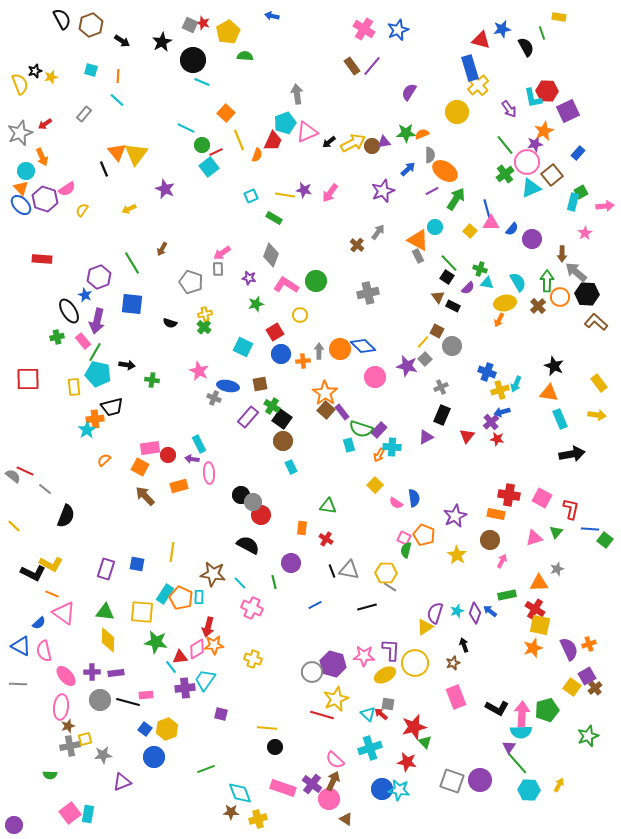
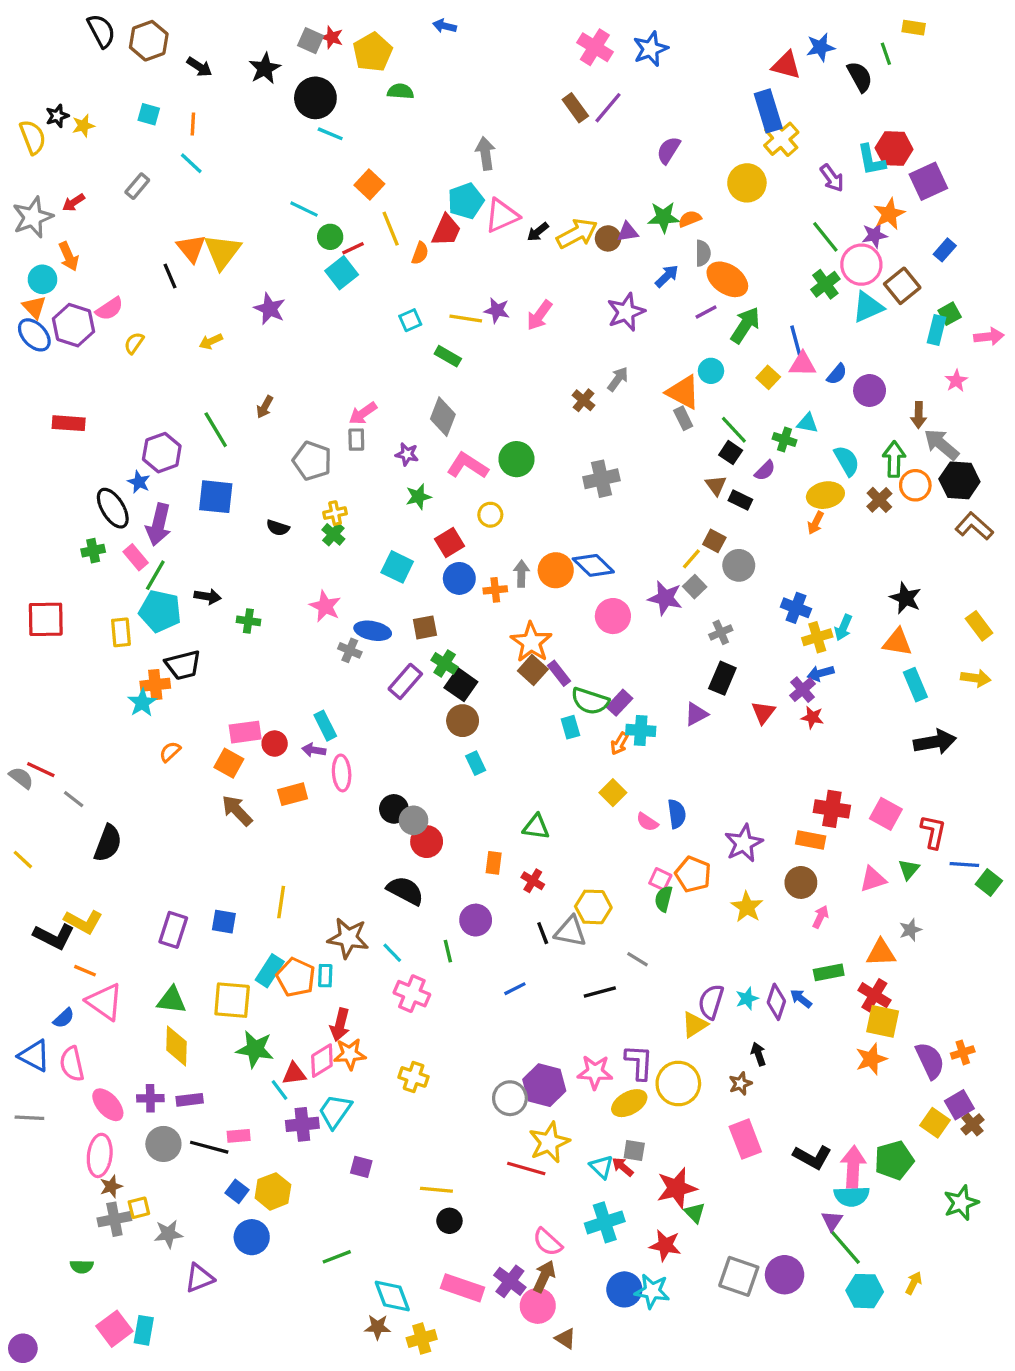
cyan triangle: (487, 283) -> (807, 423), moved
yellow hexagon: (386, 573) -> (593, 907), moved

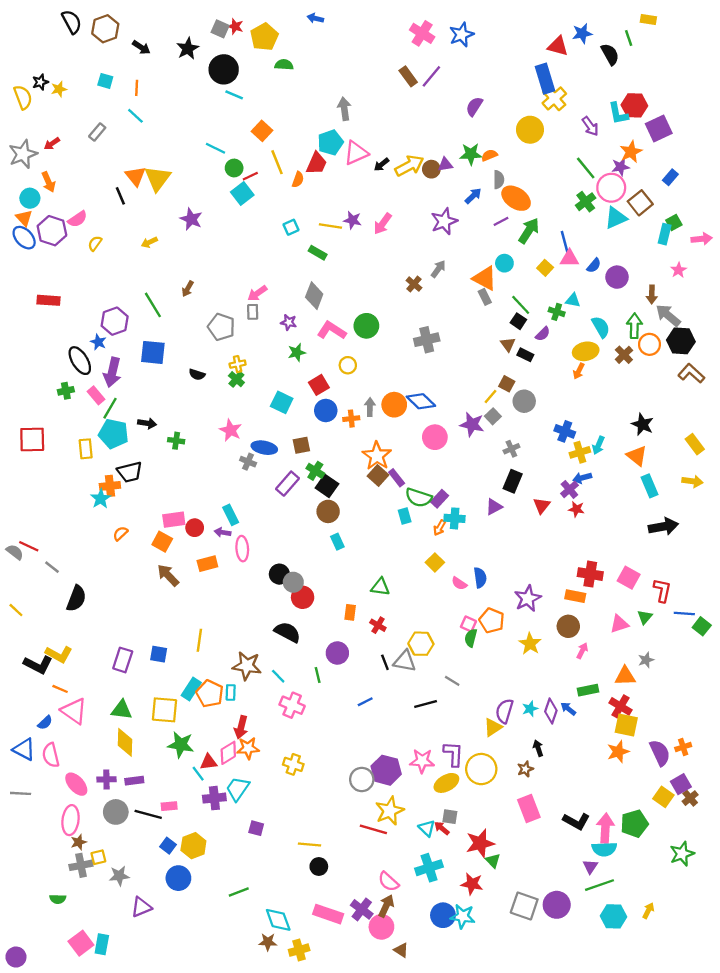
orange triangle: (897, 642) -> (637, 456), turned 30
green line: (845, 1247) -> (600, 885), turned -68

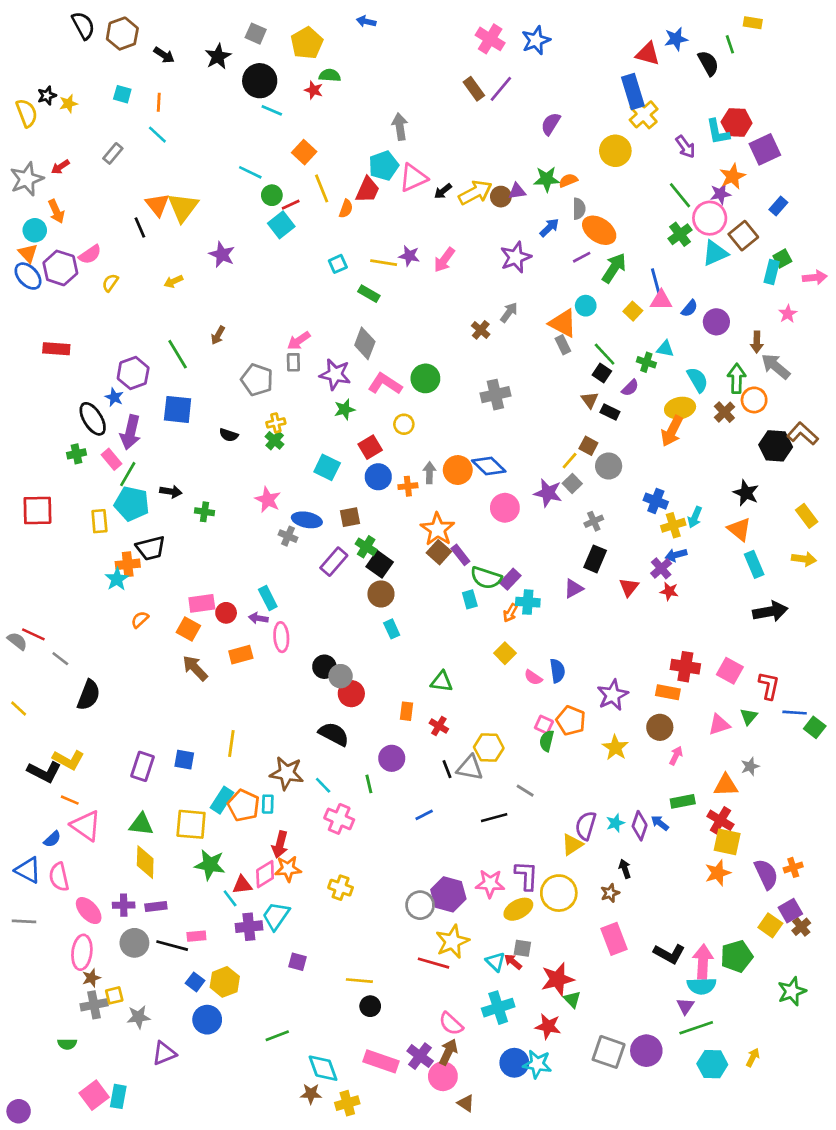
red star: (235, 26) -> (314, 90), moved
purple star: (289, 322) -> (335, 374), size x1.6
black hexagon: (681, 341) -> (776, 446), moved
orange arrow: (579, 371) -> (672, 431), size x1.6

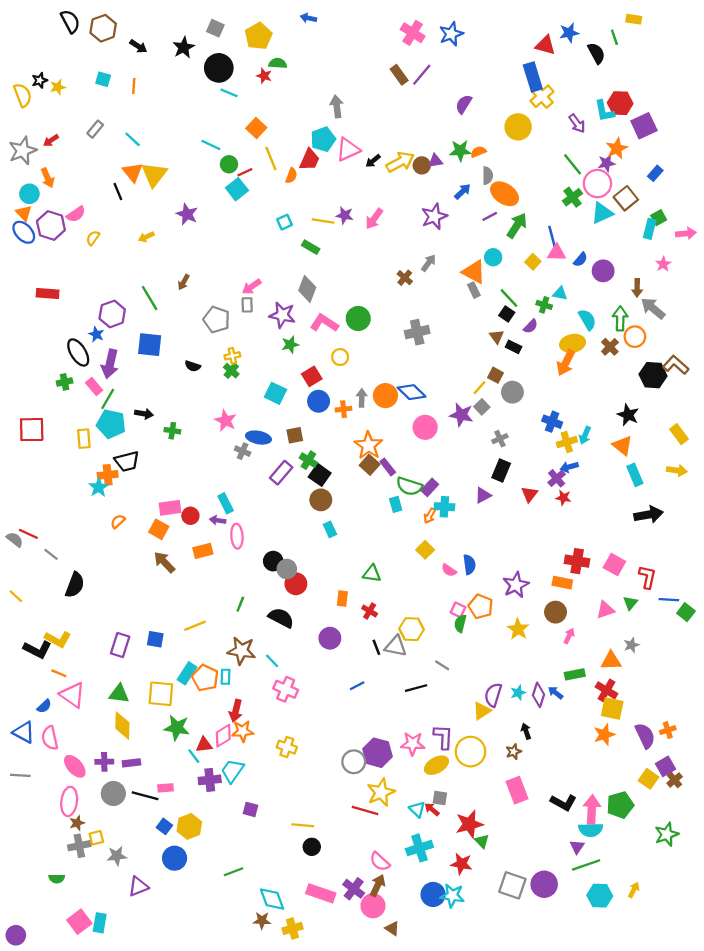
cyan line: (157, 135) -> (133, 139), moved
yellow line: (231, 743) -> (195, 626), turned 60
green line: (369, 784) -> (240, 604), moved, turned 35

